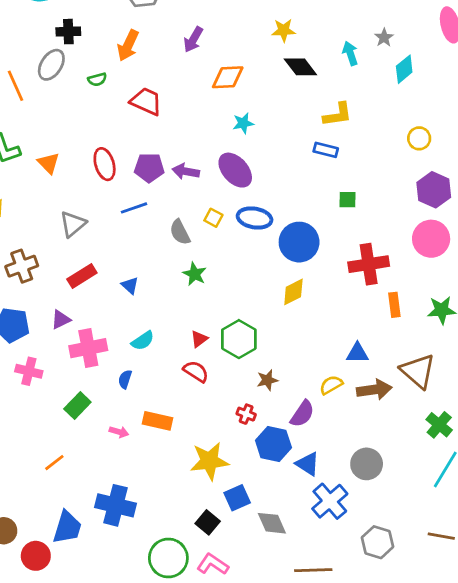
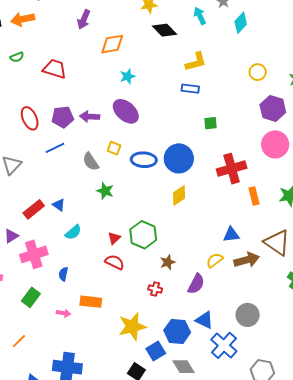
orange arrow: (128, 45) -> (23, 19), moved, turned 60
blue ellipse: (255, 218) -> (144, 160), moved
red rectangle: (82, 276) -> (34, 209), moved
cyan semicircle: (143, 341) -> (73, 232), moved
blue hexagon: (273, 444) -> (177, 331), moved

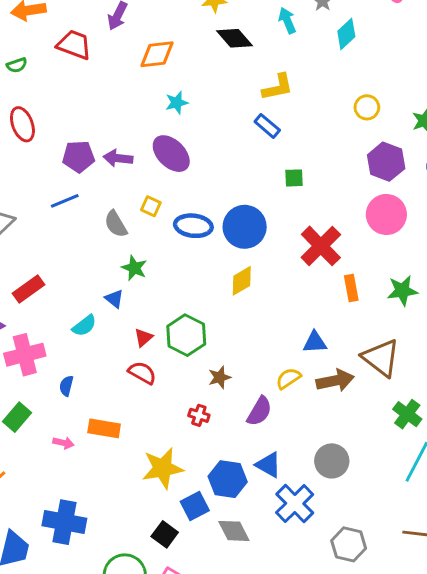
red trapezoid: (55, 69) -> (74, 45), moved
blue rectangle: (190, 89) -> (267, 126), turned 30
red ellipse: (30, 118) -> (22, 124), moved
red cross: (232, 169) -> (321, 246), turned -32
blue triangle: (59, 205) -> (114, 299), moved

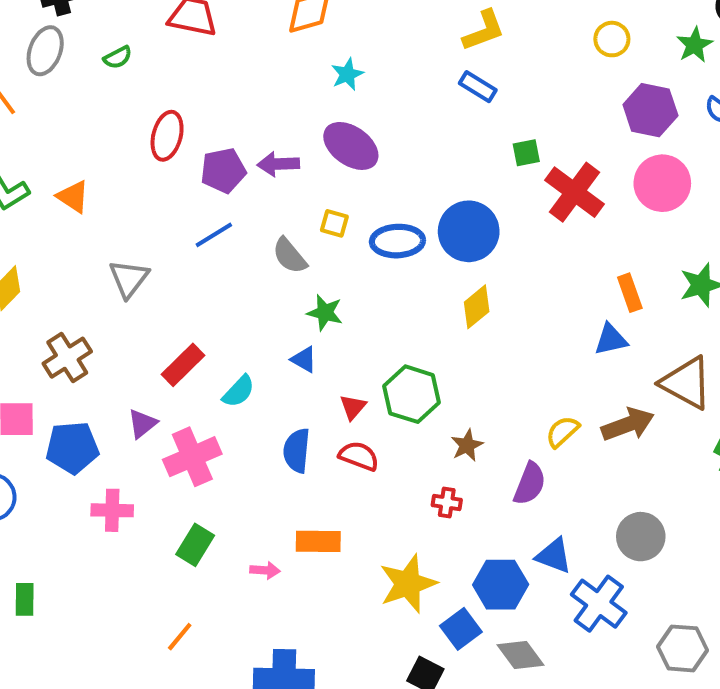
red ellipse: (22, 124) -> (167, 136), moved, turned 44
red cross: (321, 246) -> (575, 192), moved
cyan semicircle: (84, 326) -> (239, 391), moved
blue triangle: (315, 342) -> (611, 339), moved
blue semicircle: (66, 386) -> (297, 451), moved, size x1.5

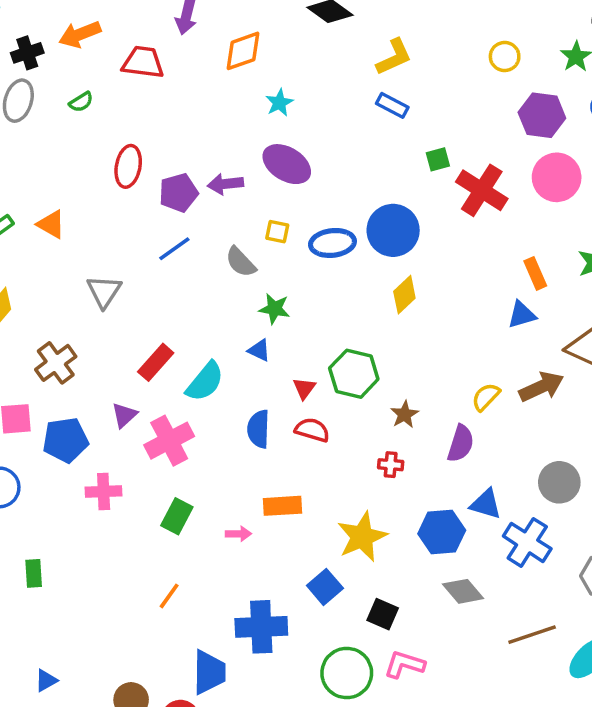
cyan semicircle: (239, 391) -> (205, 382), size x1.4
blue square: (461, 629) -> (325, 587), moved

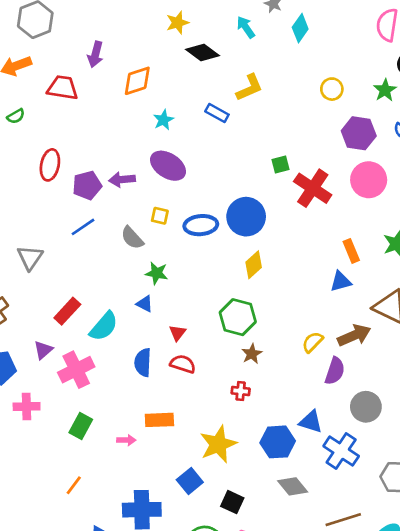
blue rectangle: (392, 105) -> (217, 113), moved
green hexagon: (354, 374) -> (238, 317), moved
purple semicircle: (461, 443) -> (335, 371), moved

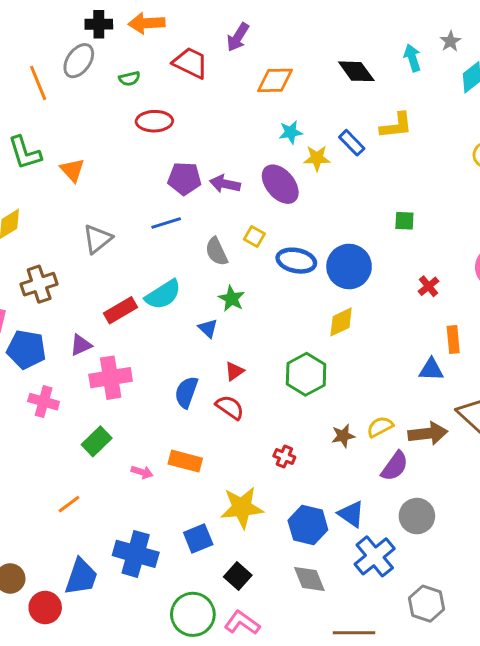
yellow star: (178, 23) -> (317, 158), moved
red ellipse: (50, 165) -> (154, 121), moved, turned 60
red cross: (313, 188) -> (429, 286), moved, size x0.5
cyan semicircle: (104, 326) -> (163, 295), moved
brown star: (252, 354) -> (343, 436), moved

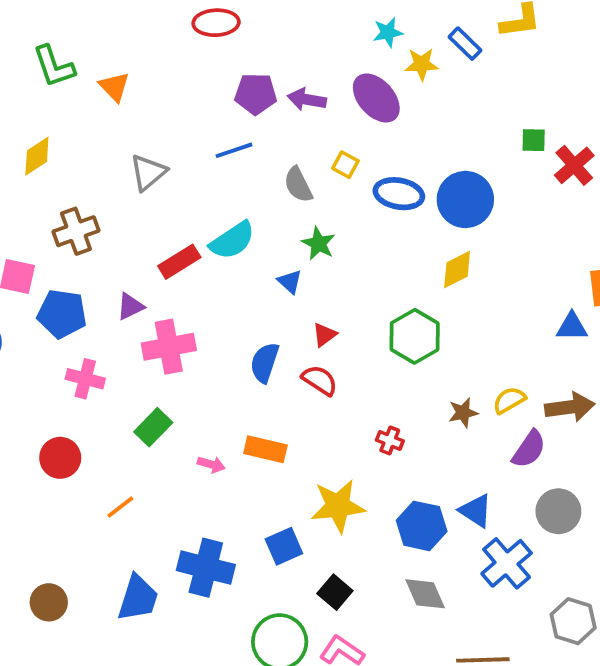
red cross: (429, 286) -> (574, 165), moved, size x1.5
red circle: (45, 608) -> (60, 458), moved

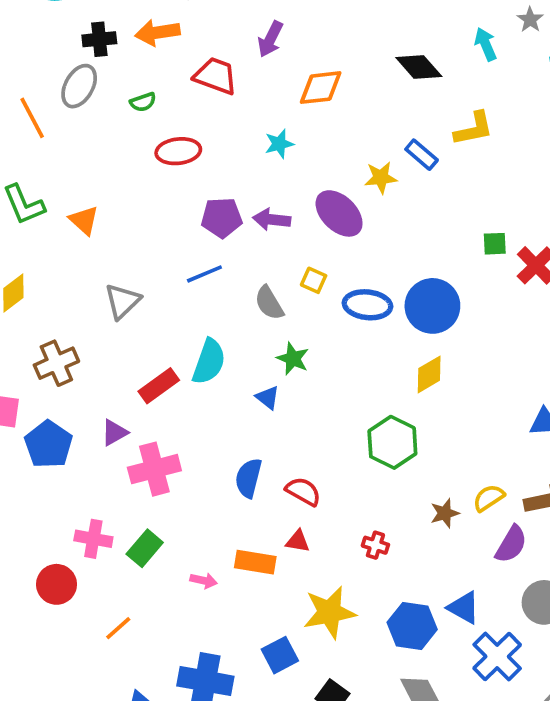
cyan star: (388, 32) -> (279, 144), moved
cyan semicircle: (232, 241) -> (209, 362), turned -33
blue pentagon: (62, 314) -> (48, 444), turned 30
red triangle: (324, 335) -> (298, 541), moved, turned 50
pink cross: (85, 379) -> (93, 539), moved

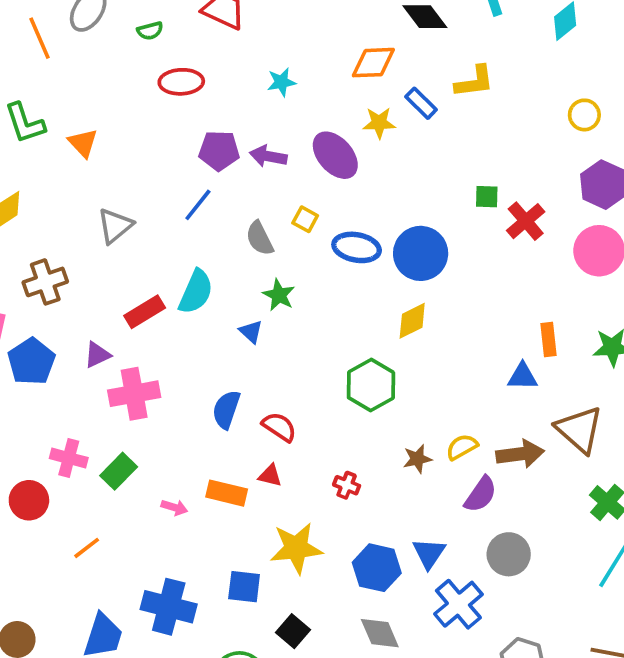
orange diamond: (321, 88) -> (373, 63), moved
blue line: (204, 274) -> (198, 205), turned -33
blue triangle: (464, 608) -> (429, 553), turned 30
blue square: (280, 655) -> (244, 587), turned 30

